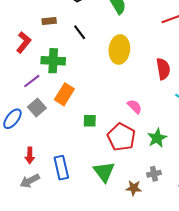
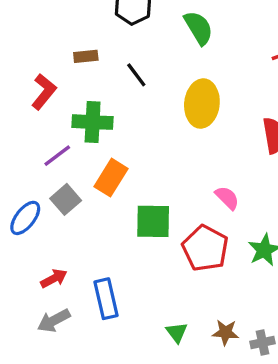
green square: (90, 121) -> (153, 221), size x1.6
red arrow: (30, 155) -> (54, 279), turned -119
green triangle: (104, 172) -> (177, 332), moved, size x0.6
gray cross: (154, 174) -> (263, 342), moved

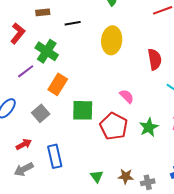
black line: (136, 75) -> (73, 23), turned -63
green cross: (93, 122) -> (47, 51), turned 30
gray square: (66, 199) -> (41, 113), moved

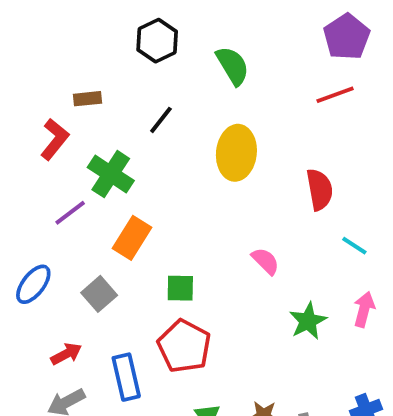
brown rectangle: (43, 12) -> (88, 99), moved
black line: (73, 23) -> (161, 120), turned -42
green square: (83, 110) -> (180, 288), size x0.7
red pentagon: (114, 126) -> (184, 346), moved

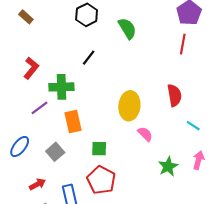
red line: (335, 95) -> (183, 44), turned -60
brown rectangle: (88, 99) -> (26, 17), moved, turned 48
yellow ellipse: (236, 153) -> (129, 106), moved
green cross: (111, 174) -> (61, 87), turned -35
orange rectangle: (132, 238) -> (73, 121), turned -45

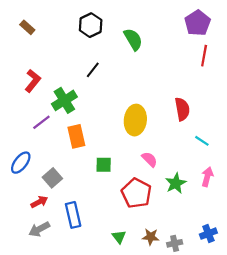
red line: (183, 44) -> (204, 56), moved
green cross: (61, 87) -> (64, 100), turned -30
pink semicircle: (145, 134) -> (149, 159), moved
gray square: (55, 152) -> (52, 178), moved
red pentagon: (101, 180) -> (136, 193), moved

